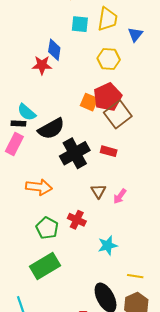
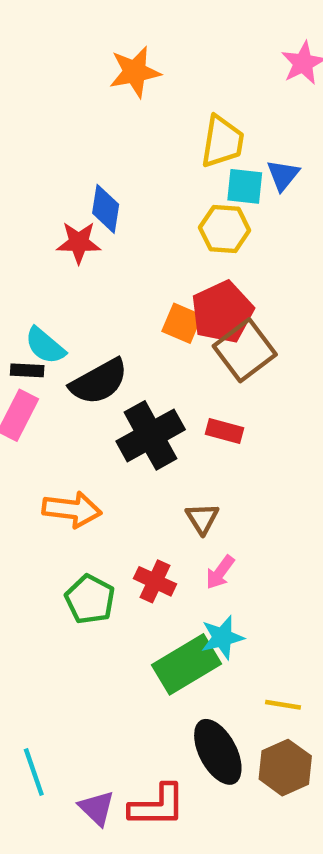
cyan square: (80, 24) -> (245, 186), moved
pink arrow: (120, 196) -> (220, 572), moved
green rectangle: (45, 266) -> (186, 664), moved

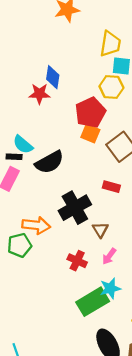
red pentagon: (222, 312) -> (90, 112), moved
black cross: (151, 435) -> (75, 208), moved
green pentagon: (90, 599) -> (20, 245), moved, turned 30

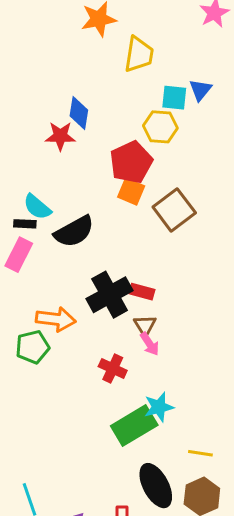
yellow trapezoid: (110, 44) -> (139, 54), moved
red rectangle: (111, 187) -> (142, 292), moved
pink arrow: (109, 256) -> (150, 344), moved, turned -70

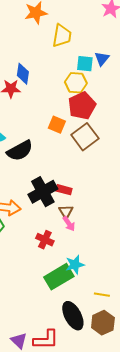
red pentagon: (131, 162) -> (82, 106), moved

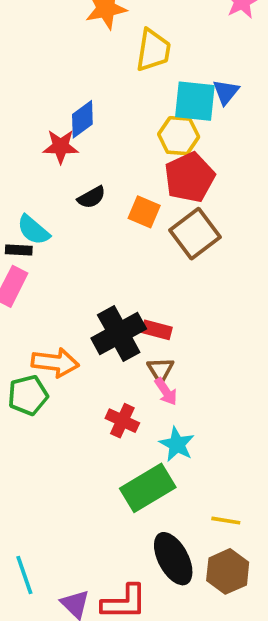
cyan square: (85, 64) -> (195, 101), size x1.4
blue diamond: (23, 74) -> (82, 119), turned 45
black semicircle: (20, 151) -> (91, 197), moved, size x0.6
cyan star: (75, 265) -> (177, 444), moved, turned -30

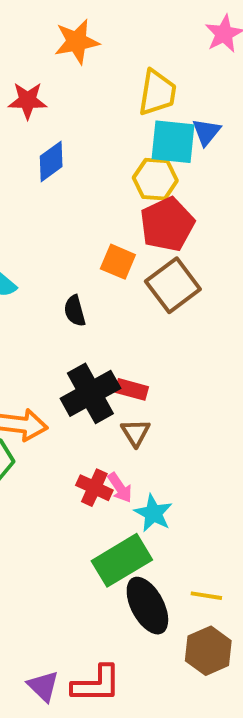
yellow trapezoid: (153, 50) -> (157, 93), moved
red star: (61, 146) -> (28, 101), moved
black semicircle: (91, 197) -> (75, 311), moved, turned 104
pink arrow: (166, 392) -> (120, 488), moved
black ellipse: (173, 559) -> (147, 606), moved

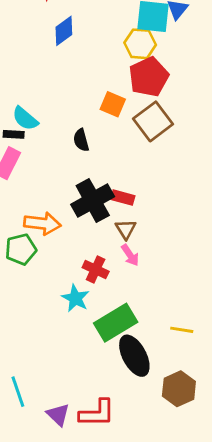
pink arrow: (120, 488) -> (130, 255), moved
cyan star: (153, 513) -> (75, 298), moved
yellow line: (206, 596) -> (182, 330), moved

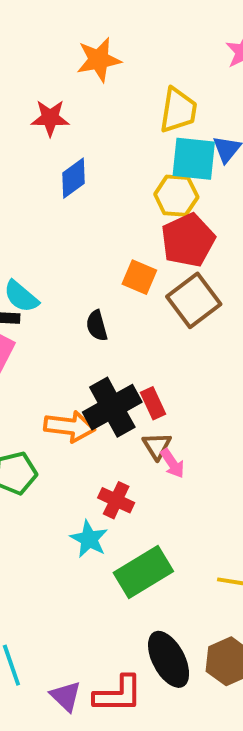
red rectangle: (123, 198) -> (153, 403), turned 50
orange arrow: (42, 223) -> (70, 427), moved
pink arrow: (130, 255) -> (172, 463), moved
black ellipse: (134, 356) -> (169, 659), moved

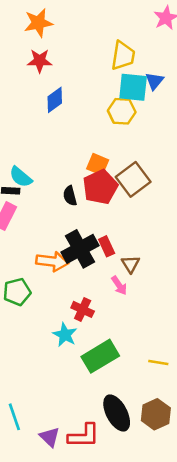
orange star: (99, 60) -> (38, 23), moved
red pentagon: (188, 240) -> (100, 187), moved
brown triangle: (157, 446) -> (131, 264), moved

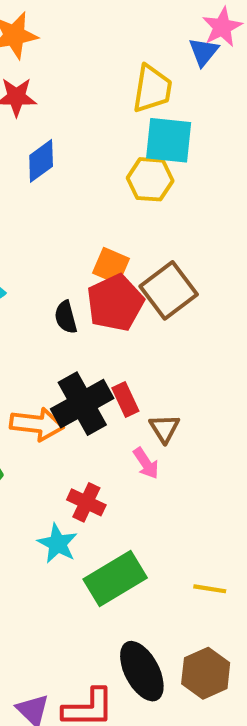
blue triangle: (155, 81) -> (204, 52), moved

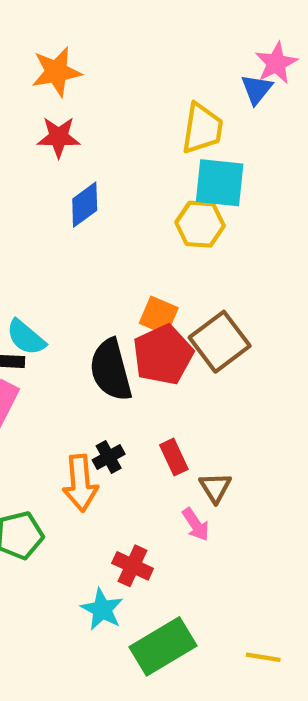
black semicircle: (66, 317) -> (111, 370), size x1.8
black cross: (82, 404) -> (109, 457), moved, size x0.5
orange arrow: (37, 424) -> (80, 483), turned 78

